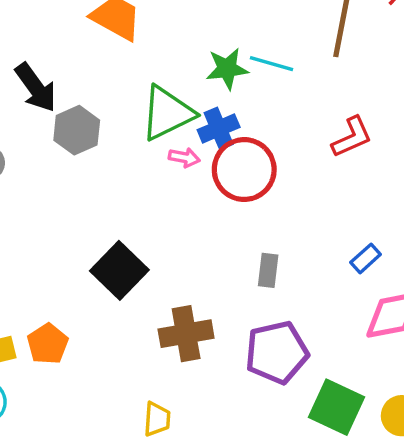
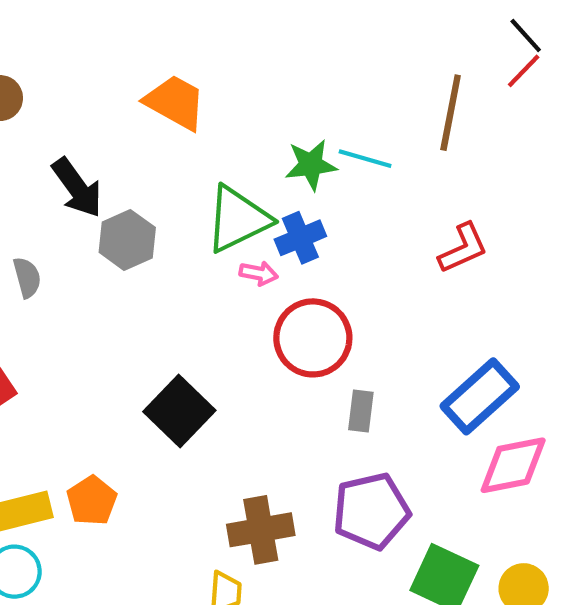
red circle: (244, 170) -> (313, 338), moved
blue rectangle: (366, 258) -> (480, 396), size x2.0
brown cross: (186, 334) -> (261, 530), moved

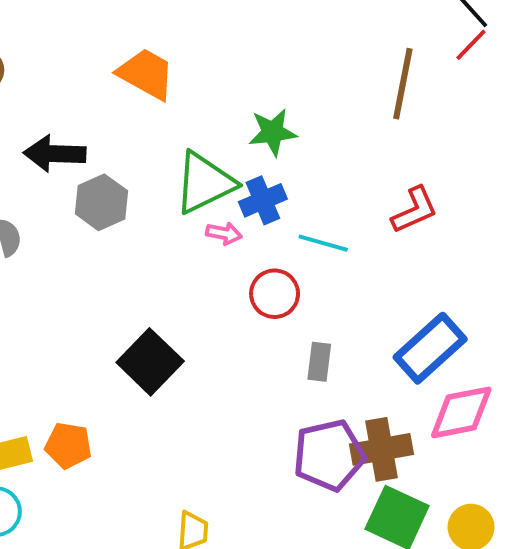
cyan line: (365, 159) -> (323, 243), moved
black arrow: (77, 188) -> (55, 154), turned 128
red circle: (313, 338) -> (275, 294), size x0.7
orange pentagon: (92, 501) -> (68, 445), turned -30
brown cross: (261, 530) -> (382, 449), moved

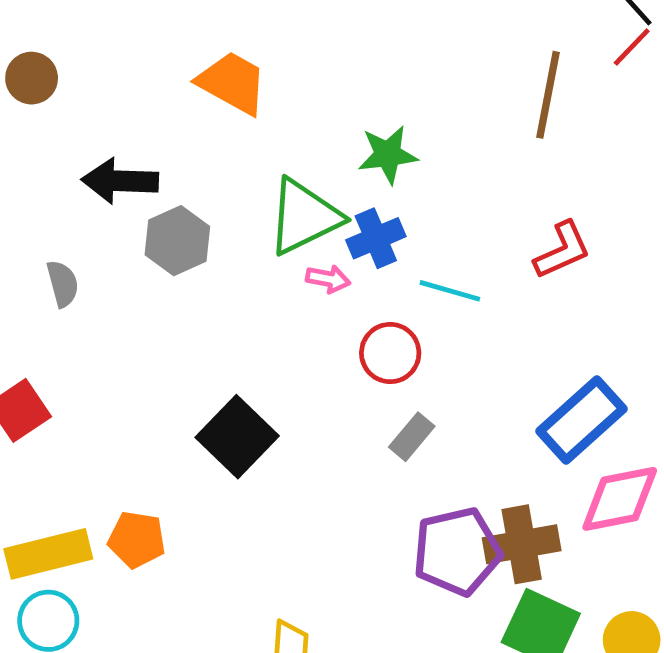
gray rectangle: (319, 362) -> (412, 437), moved, turned 33

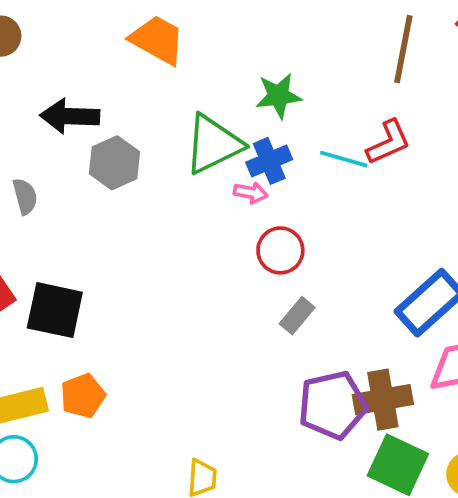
red L-shape: (562, 250) -> (388, 142), moved
pink arrow: (328, 279) -> (251, 193), moved
cyan line: (450, 291) -> (344, 159), moved
black square: (237, 437) -> (55, 310), moved, turned -32
orange pentagon: (137, 539) -> (83, 396), turned -30

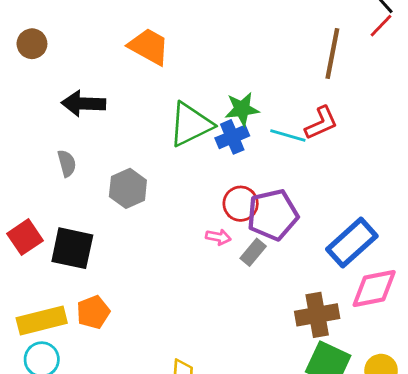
green star: (279, 96) -> (242, 109), moved
gray hexagon: (115, 163) -> (128, 188), moved
pink arrow: (251, 193) -> (218, 237), moved
gray semicircle: (25, 196) -> (67, 163), moved
purple pentagon: (333, 405) -> (273, 215), moved

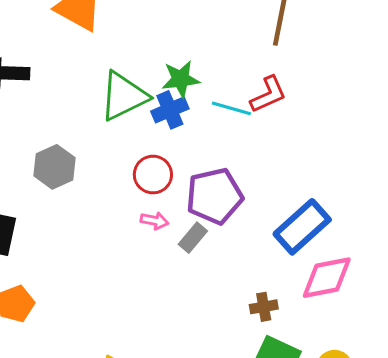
red circle: (241, 204) -> (153, 175), moved
brown cross: (317, 315) -> (264, 307), size x0.6

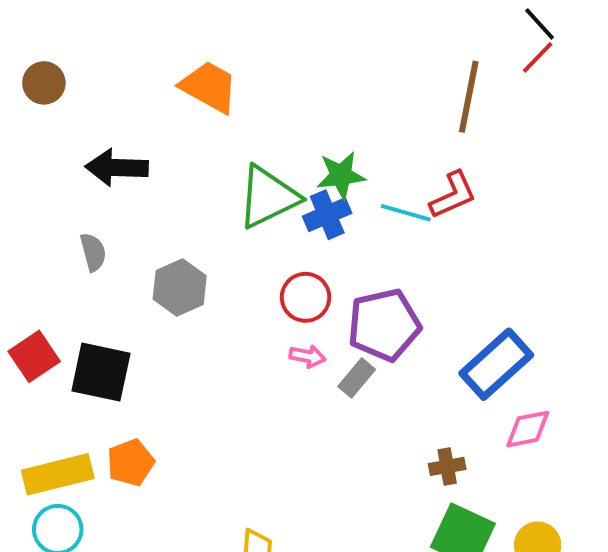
pink diamond: (327, 278) -> (528, 429), size x0.7

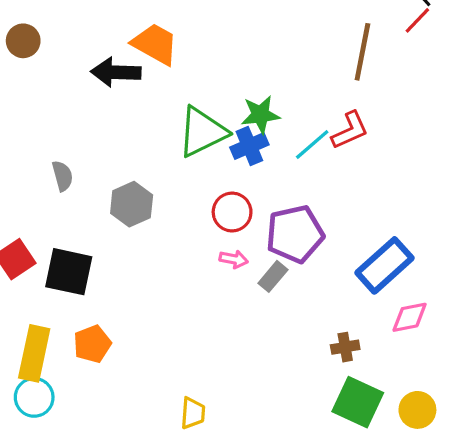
black arrow: (117, 168) -> (116, 72), moved
cyan line: (406, 213) -> (312, 144), turned -57
yellow rectangle: (58, 474) -> (34, 353), turned -64

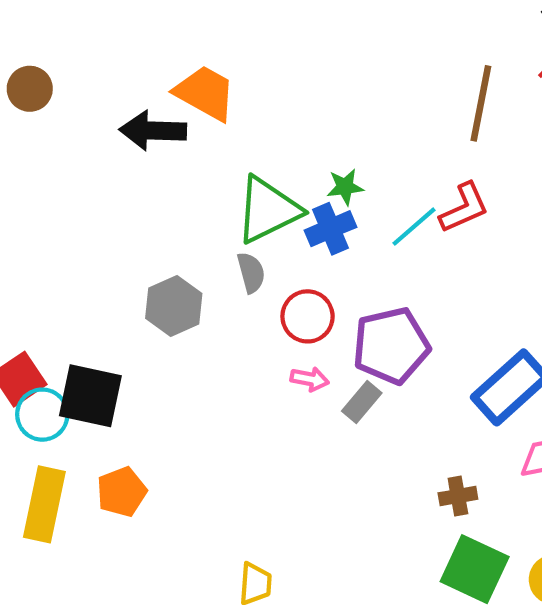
green star: (260, 115) -> (345, 187), size x0.7
gray semicircle: (62, 176) -> (251, 273), moved
cyan circle: (34, 397) -> (42, 415), moved

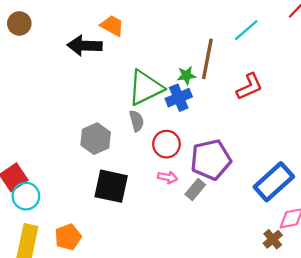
orange trapezoid: (205, 93) -> (112, 26), size x0.7
brown line: (481, 103) -> (207, 59), moved
cyan line: (414, 227) -> (246, 30), moved
black square: (90, 396) -> (111, 186), moved
brown cross: (458, 496) -> (273, 239), moved, turned -30

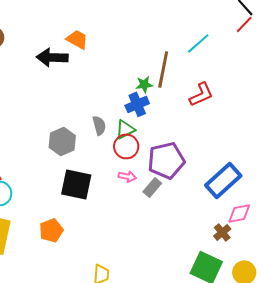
green triangle: (145, 88) -> (125, 129), moved, size x0.6
orange pentagon: (68, 237) -> (51, 230), moved

